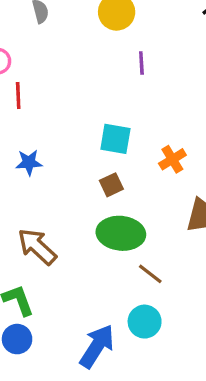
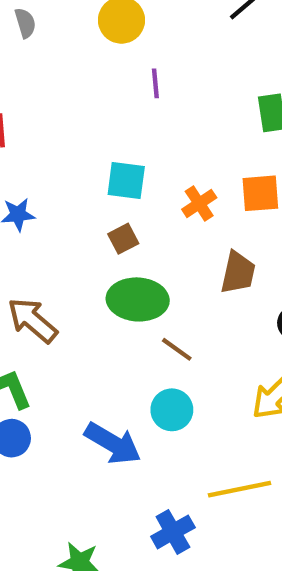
blue arrow: (97, 346) -> (113, 443), turned 90

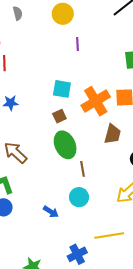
orange cross: (199, 203) -> (96, 101), size x1.8
green ellipse: (138, 299) -> (65, 145), turned 60
brown line: (177, 349) -> (82, 169), turned 42
blue arrow: (113, 443) -> (51, 212), size x0.6

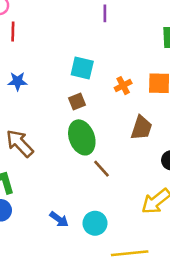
orange cross: (96, 101) -> (123, 86), size x0.5
brown line: (82, 169) -> (102, 169), turned -35
cyan circle: (79, 197) -> (95, 223), moved

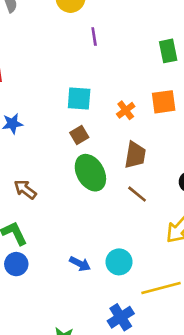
brown trapezoid: (141, 128) -> (135, 155), moved
brown arrow: (20, 143) -> (25, 189), size x0.7
brown line: (102, 169) -> (137, 194), moved

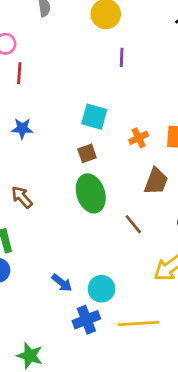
brown trapezoid: (135, 155) -> (156, 181), moved
blue cross: (121, 317) -> (86, 320), moved

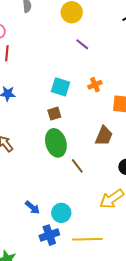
purple line: (122, 57) -> (82, 44), turned -56
orange cross: (139, 138) -> (95, 85), moved
brown line: (133, 224) -> (77, 166), moved

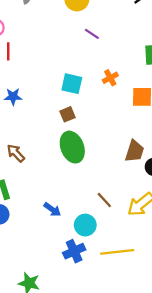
brown trapezoid: (104, 136) -> (135, 151), moved
brown line: (77, 166) -> (104, 200), moved
blue arrow: (32, 207) -> (52, 209), moved

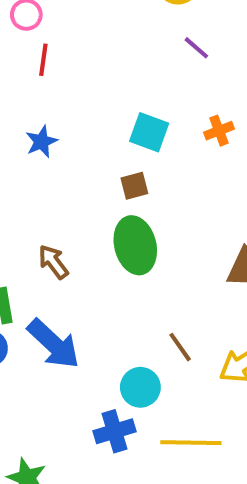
blue star: (13, 97) -> (41, 142), turned -30
brown arrow: (16, 153) -> (53, 262), moved
blue arrow: (52, 209) -> (53, 344), moved, size x1.8

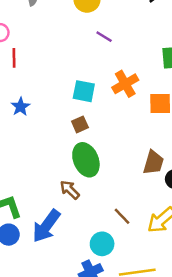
orange cross: (219, 131) -> (125, 84), size x1.5
brown arrow: (53, 262) -> (70, 190), moved
blue arrow: (53, 344) -> (46, 226), turned 92

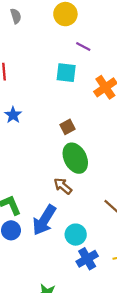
cyan square: (84, 91) -> (66, 73), moved
cyan circle: (102, 244) -> (76, 235), moved

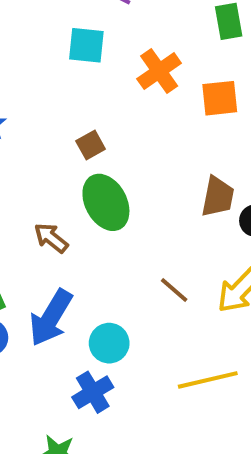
brown arrow: (63, 186) -> (51, 238), moved
blue cross: (87, 259) -> (93, 392), moved

